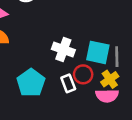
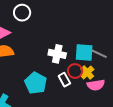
gray line: (117, 57) -> (99, 54), turned -56
yellow cross: (110, 79) -> (87, 72), moved

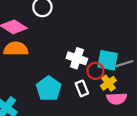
gray line: (99, 54) -> (125, 64), turned -49
red circle: (75, 71) -> (96, 71), moved

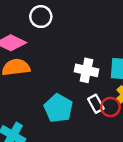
red circle: (96, 71) -> (110, 107), moved

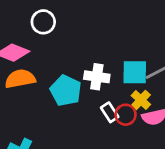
cyan pentagon: (58, 108) -> (66, 90), moved

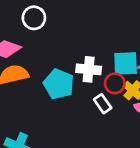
red circle: (126, 115) -> (115, 83), moved

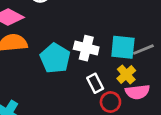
red circle: (115, 83) -> (110, 102), moved

